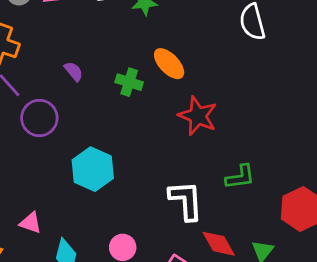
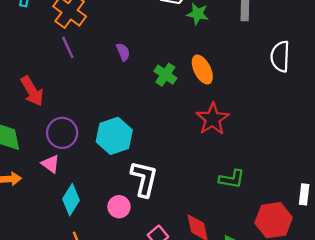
purple circle: (39, 118) -> (62, 133), moved
white L-shape: (186, 200) -> (144, 179), moved

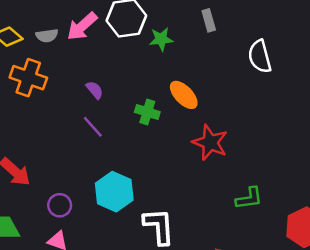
purple line: (68, 47) -> (93, 127), moved
purple semicircle: (123, 52) -> (95, 90), moved
purple circle: (62, 133) -> (60, 205), size x0.7

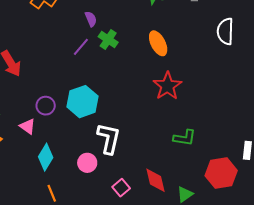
green cross: (147, 112) -> (108, 39), moved
purple line: (93, 127) -> (81, 47), turned 66
purple circle: (60, 205) -> (46, 106), moved

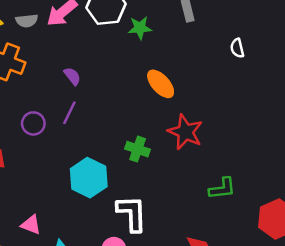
white semicircle: (225, 31) -> (237, 48), size x0.6
green cross: (108, 39) -> (138, 149), moved
purple circle: (46, 106) -> (33, 123), moved

